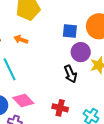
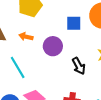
purple circle: (81, 52) -> (53, 46), moved

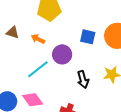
cyan line: (18, 67) -> (38, 69), moved, turned 70

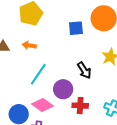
purple circle: (62, 54) -> (63, 89), moved

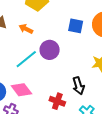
black arrow: (84, 70) -> (78, 86), moved
purple circle: (63, 89) -> (50, 50), moved

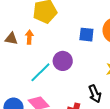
orange arrow: (26, 29) -> (29, 37), moved, turned 72

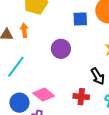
cyan line: (40, 72) -> (16, 67), moved

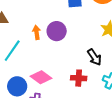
orange arrow: (24, 30) -> (37, 32), moved

